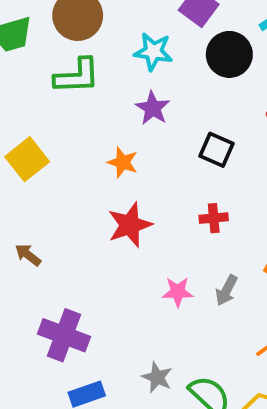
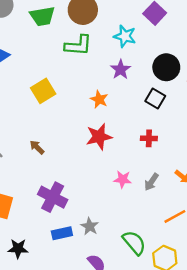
black circle: (229, 54) -> (166, 67), moved
gray star: (157, 377) -> (90, 226), moved

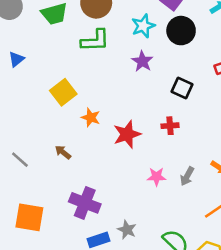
cyan star: (125, 36) -> (143, 26), turned -30
black circle: (166, 67) -> (181, 31), moved
orange star: (99, 99) -> (91, 117), moved
red cross: (149, 138) -> (170, 126), moved

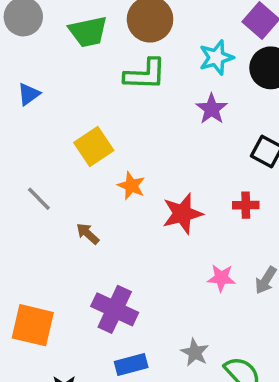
gray line: (20, 160) -> (39, 199), moved
gray star: (127, 230) -> (195, 352), moved

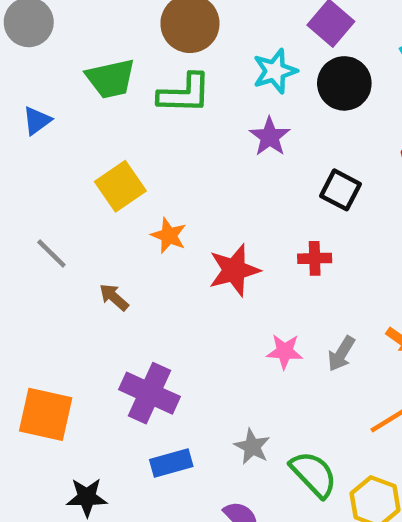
green trapezoid: (88, 32) -> (111, 79), moved

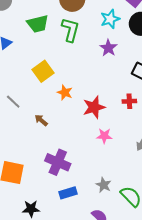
green L-shape: (184, 94) -> (70, 30), turned -75
pink star: (285, 351) -> (104, 136), moved

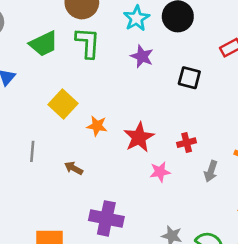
red cross: (129, 101) -> (187, 143), moved
gray line: (13, 102) -> (32, 151), turned 63

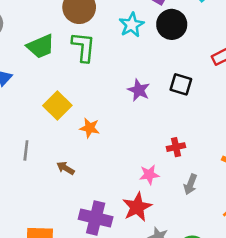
purple star: (142, 56) -> (139, 90), moved
red star: (139, 137) -> (137, 207), moved
gray arrow: (211, 171) -> (190, 184), moved

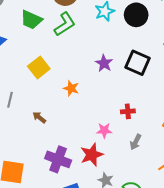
green trapezoid: (41, 46) -> (31, 20), turned 40
green L-shape: (83, 47) -> (65, 24), turned 45
black square: (181, 84) -> (138, 63), size x1.4
orange star: (90, 128) -> (71, 88), moved

